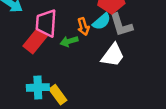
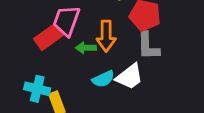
cyan semicircle: (102, 21) -> (103, 79), moved
orange arrow: (83, 27) -> (106, 36), size x1.5

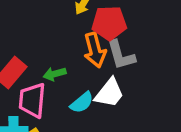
pink trapezoid: (66, 21) -> (32, 100), moved
orange arrow: (106, 36) -> (95, 50), moved

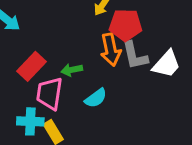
white trapezoid: (109, 93) -> (167, 64), moved

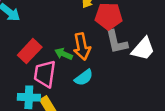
orange arrow: (111, 50) -> (82, 47), moved
green arrow: (72, 70) -> (64, 54), turned 35

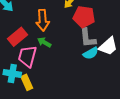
orange arrow: (82, 47) -> (43, 20), moved
cyan semicircle: (84, 78) -> (91, 53), moved

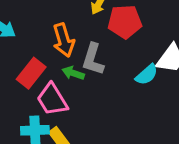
gray L-shape: (88, 38) -> (93, 59), moved, turned 35
pink trapezoid: (27, 56) -> (52, 100), turned -35

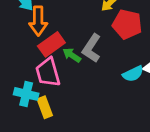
orange arrow: (64, 40) -> (38, 21), moved
red rectangle: (31, 73) -> (51, 44), moved

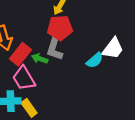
red pentagon: (127, 24) -> (60, 28), moved

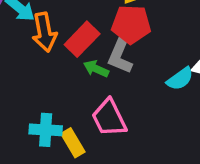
red rectangle: (20, 54) -> (82, 39), moved
pink trapezoid: (24, 78) -> (109, 118), moved

